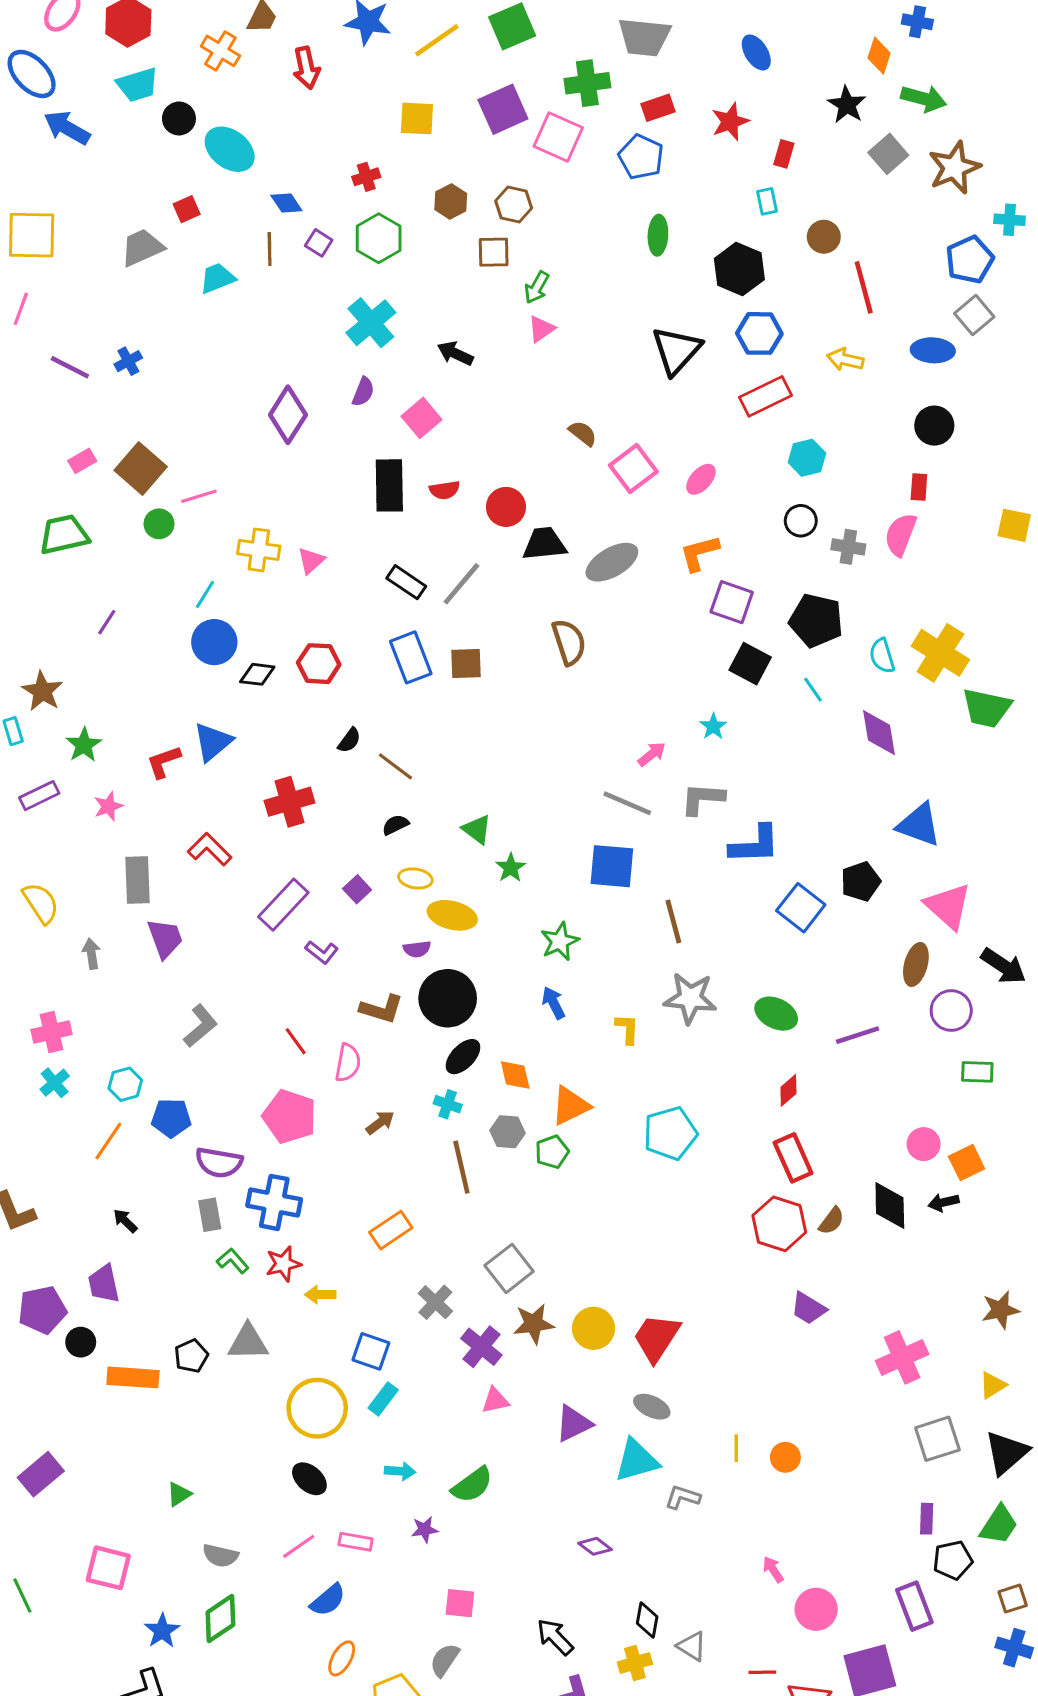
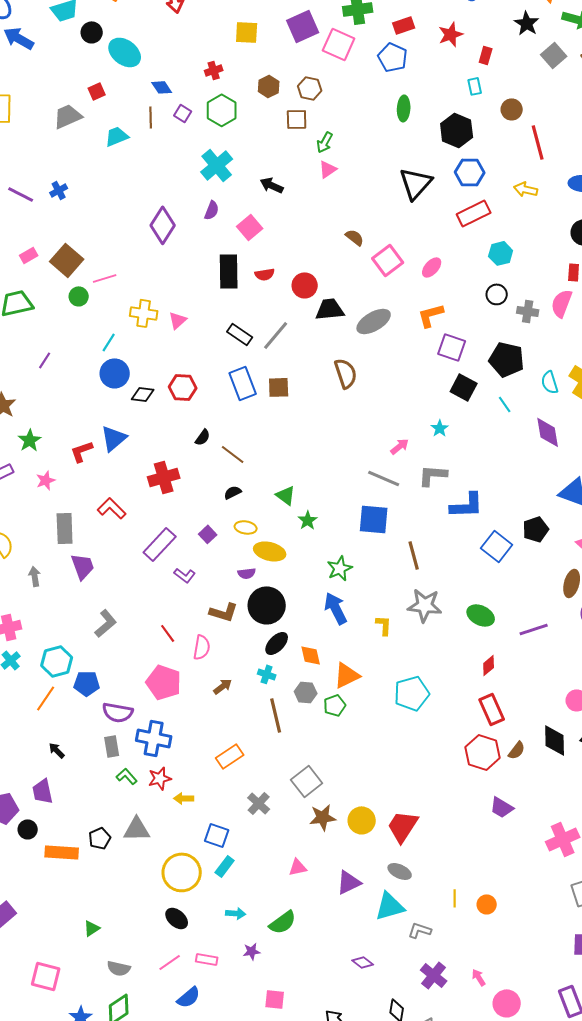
blue arrow: (554, 1003) -> (336, 608), size x1.5
cyan hexagon: (125, 1084) -> (57, 661), size x1.4
purple cross: (481, 1347) -> (434, 975), moved

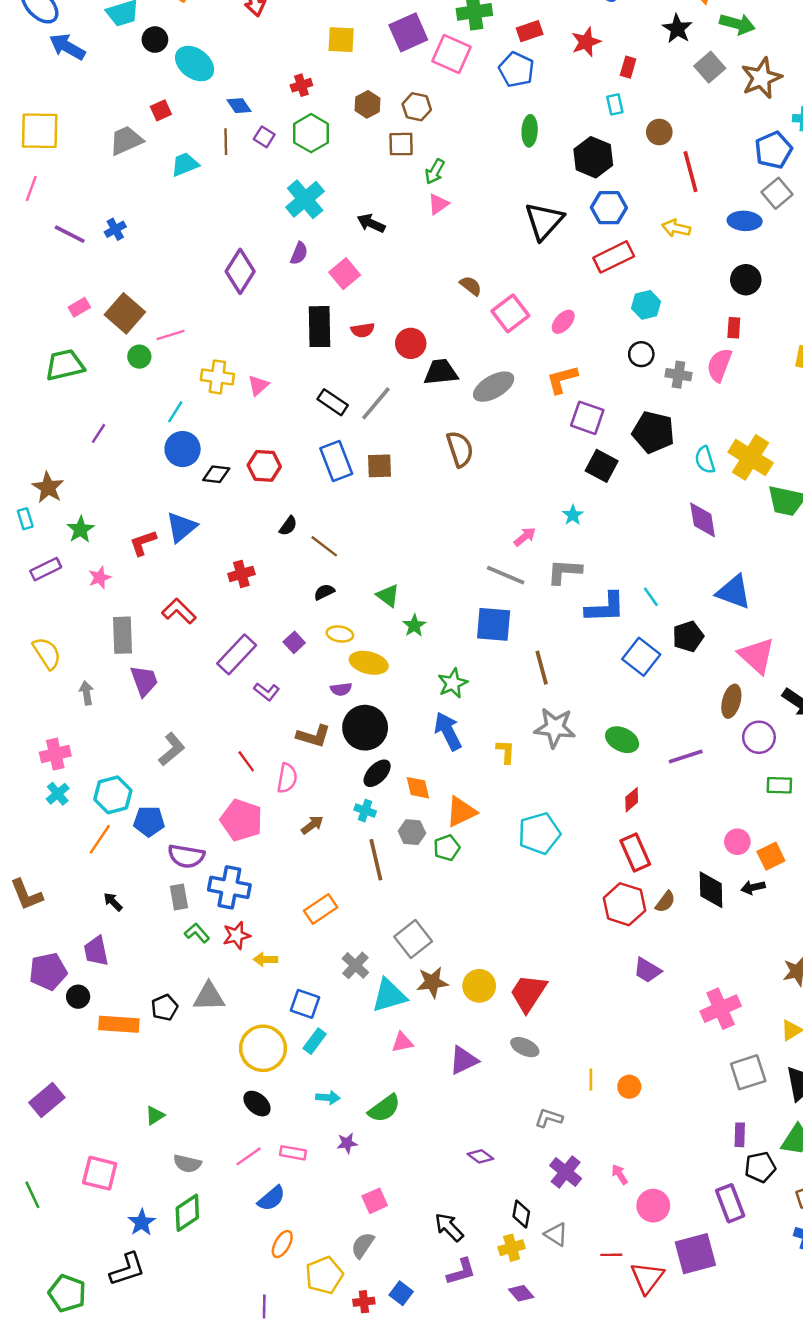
cyan line: (505, 404) -> (651, 597), moved
red cross: (164, 477) -> (241, 574), size x0.7
cyan triangle: (390, 906) -> (389, 995), moved
pink square: (275, 999) -> (375, 1201), turned -30

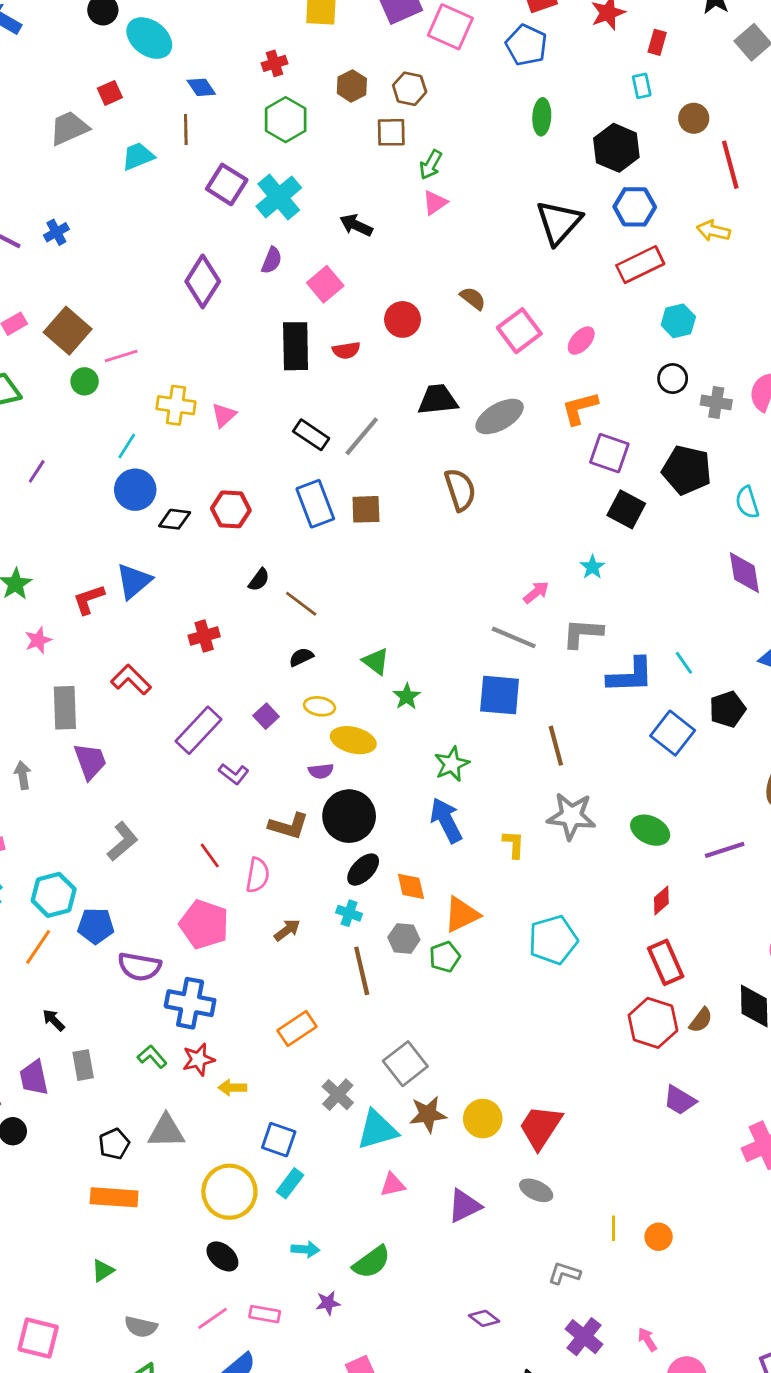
purple square: (264, 137) -> (227, 184), moved, size x1.6
red circle: (411, 343) -> (403, 319), moved
gray rectangle: (179, 897) -> (83, 1065), moved
orange rectangle: (119, 1024) -> (114, 1197), moved

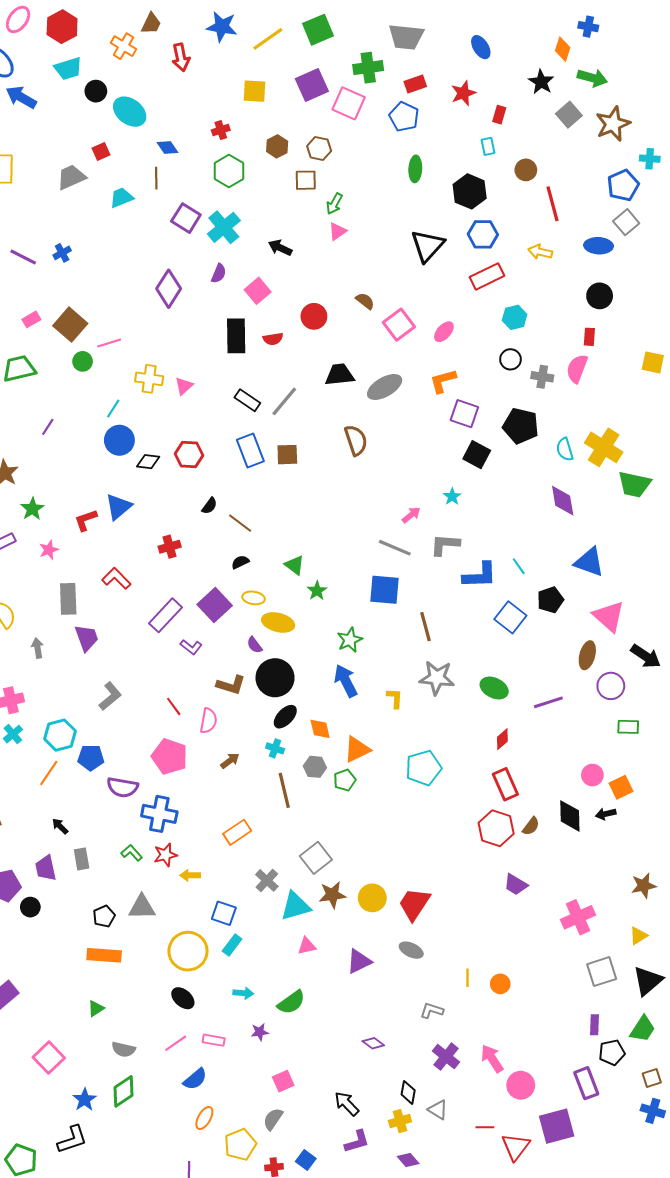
purple square: (266, 716) -> (215, 605), size x1.8
purple semicircle: (321, 771) -> (255, 645), turned 60
pink square: (38, 1338) -> (49, 1058), turned 32
pink arrow: (647, 1339) -> (492, 1059), size x1.6

